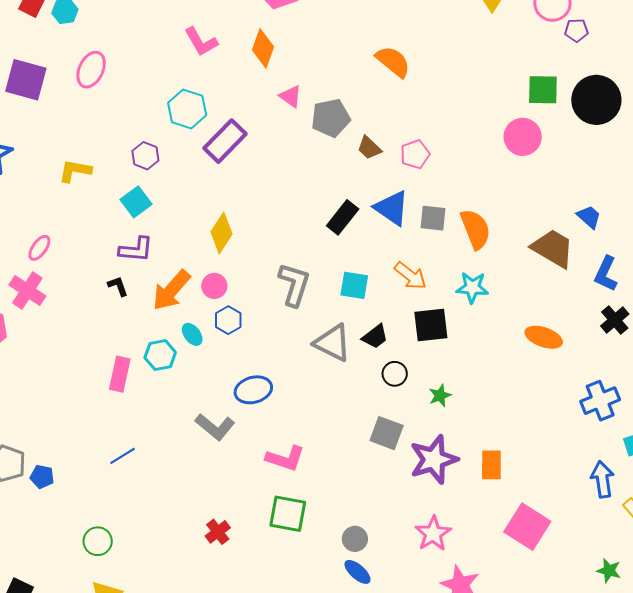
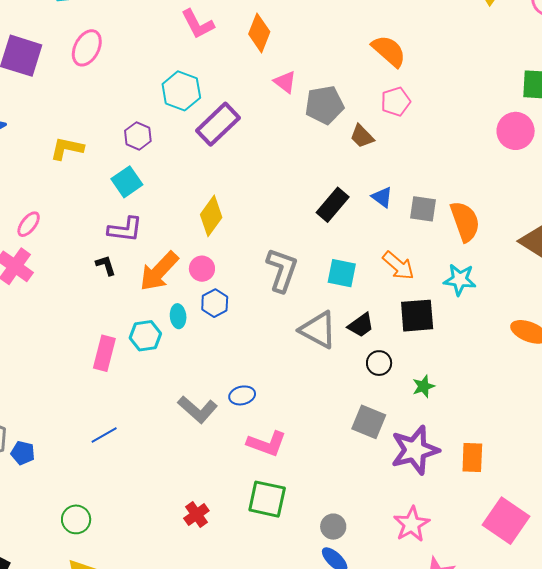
pink pentagon: (415, 154) -> (396, 102), moved
blue triangle: (392, 208) -> (382, 197), size x0.6
cyan ellipse: (192, 334) -> (178, 316), turned 30
blue ellipse: (253, 390) -> (242, 395), moved, size x0.7

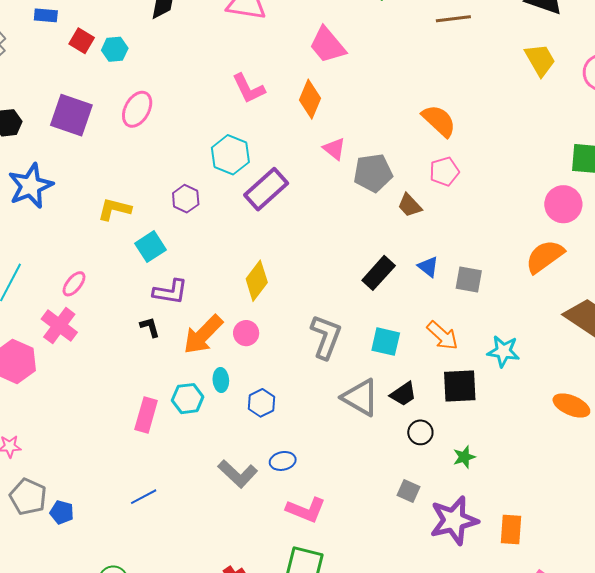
cyan square: (127, 182) -> (151, 247), moved
orange semicircle: (465, 221) -> (545, 256), moved, turned -108
blue hexagon: (215, 303) -> (261, 403), moved
gray square: (369, 422) -> (408, 491), size x0.7

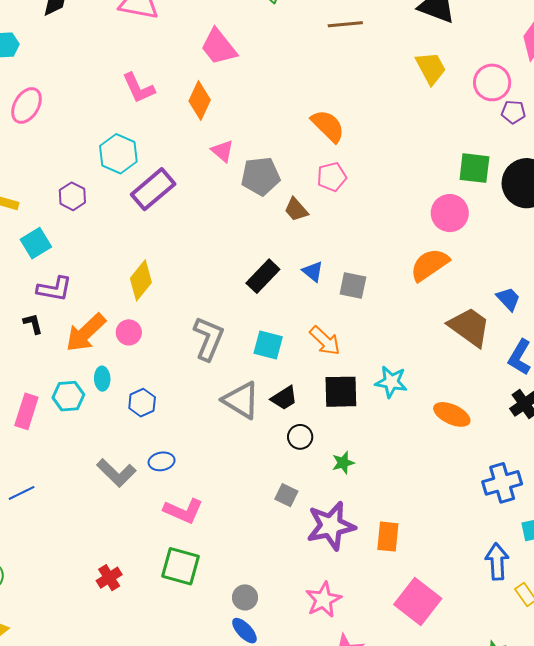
cyan star: (503, 351) -> (391, 382), moved

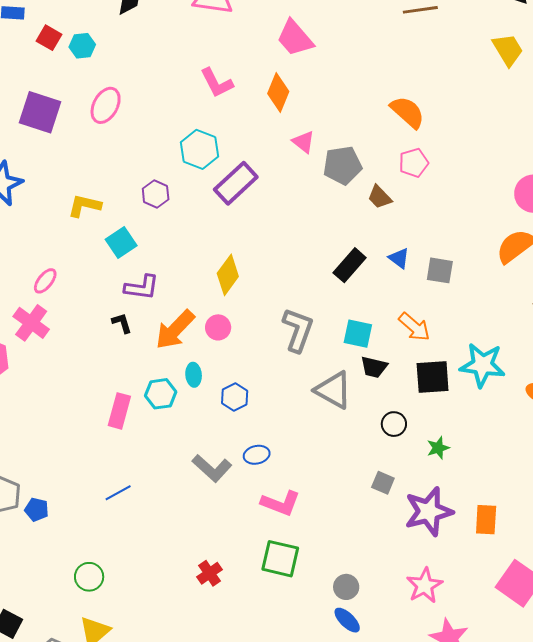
cyan star: (391, 382) -> (482, 365), size x1.4
black trapezoid: (284, 398) -> (374, 367), moved, turned 48

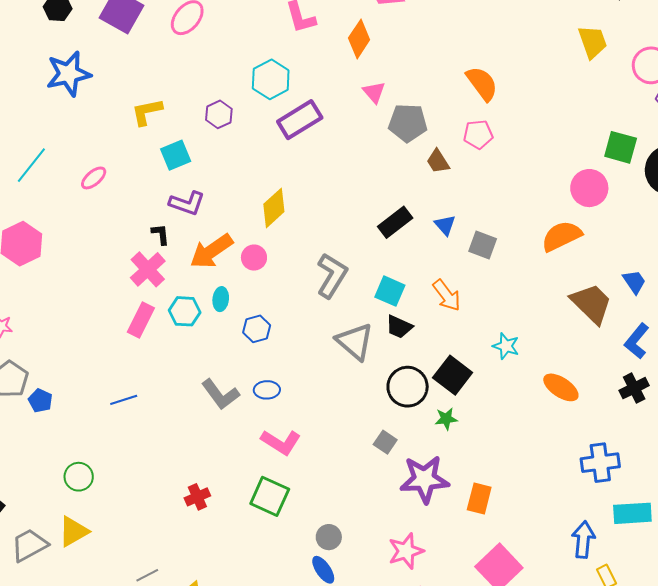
yellow L-shape: (84, 206) -> (147, 112), turned -36
pink cross: (31, 323) -> (148, 269), moved
cyan star: (482, 365) -> (506, 346), size x0.6
black square: (433, 377) -> (453, 375), moved, turned 30
black circle: (394, 424) -> (408, 387), size x1.6

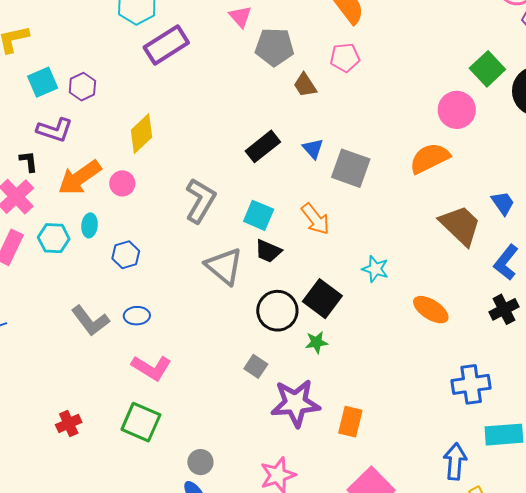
purple hexagon: (219, 114) -> (82, 87), moved
green square: (621, 147) -> (487, 69), turned 32
gray square: (483, 245) -> (351, 168), size x1.4

